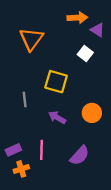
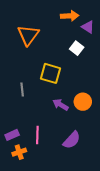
purple arrow: (57, 117) -> (61, 105), moved

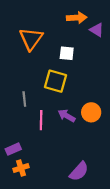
white square: (77, 48) -> (67, 53), moved, turned -32
pink line: (37, 135) -> (41, 120), moved
purple semicircle: (72, 140) -> (79, 171), moved

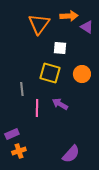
orange triangle: (31, 39) -> (39, 24), moved
orange circle: (91, 112) -> (82, 74), moved

